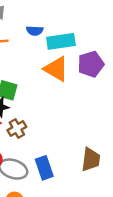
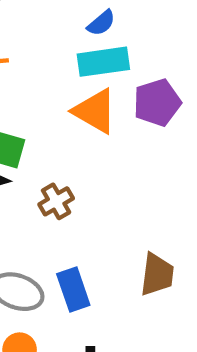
blue semicircle: (35, 31) -> (101, 23), moved, turned -42
brown cross: (17, 128) -> (56, 201), moved

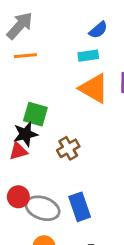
cyan rectangle: (103, 62) -> (88, 56), moved, size x0.6

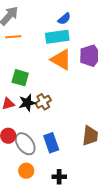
cyan rectangle: (88, 56) -> (57, 37), size x1.6
black star: (25, 134) -> (27, 103), moved
gray ellipse: (43, 208) -> (25, 144), turned 35

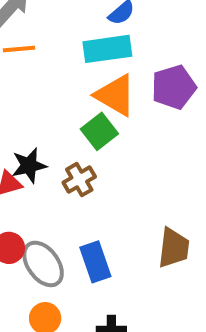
green square: (20, 78) -> (99, 131), moved, turned 36
black star: (27, 103) -> (29, 165), moved

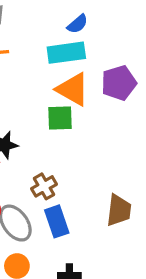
green square: (99, 131) -> (60, 118), turned 36
brown cross: (79, 180) -> (44, 186), moved

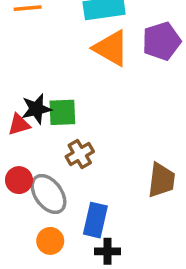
green square: (60, 118) -> (62, 112), moved
blue rectangle: (57, 221) -> (95, 220), moved, turned 32

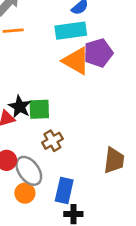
purple pentagon: (161, 41) -> (98, 53), moved
black star: (36, 109) -> (20, 107), turned -30
orange circle: (50, 241) -> (25, 193), moved

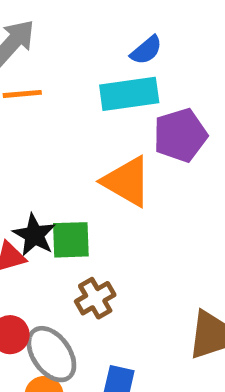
orange triangle: (76, 61) -> (127, 181), moved

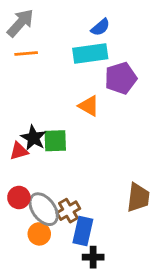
orange triangle: (127, 181) -> (89, 106), size x0.7
brown cross: (95, 298) -> (68, 211), moved

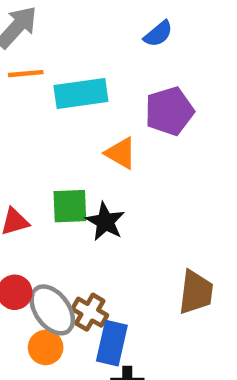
blue semicircle: (100, 27) -> (158, 34), moved
cyan rectangle: (90, 53) -> (81, 93), moved
black star: (33, 138) -> (105, 222), moved
brown cross: (68, 211) -> (90, 312), turned -30

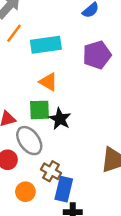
orange line: (26, 74) -> (14, 33), turned -48
orange triangle: (121, 153) -> (48, 82), moved
gray ellipse: (52, 310) -> (29, 141), moved

